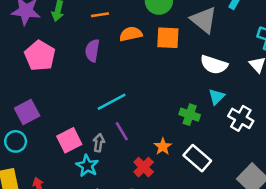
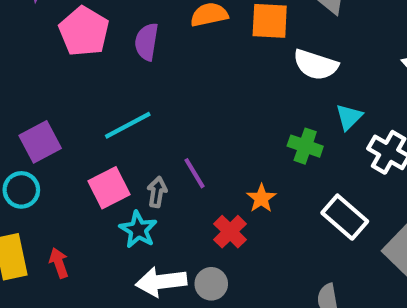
pink pentagon: (40, 56) -> (84, 31), moved
white semicircle: (214, 65) -> (316, 65), moved
cyan line: (112, 102) -> (128, 125), moved
white rectangle: (197, 158) -> (345, 217), moved

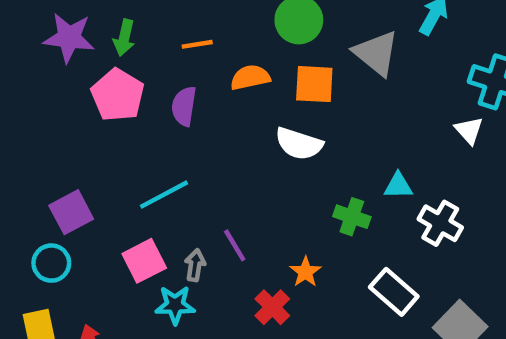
white semicircle: (316, 65) -> (299, 144), moved
cyan triangle: (349, 117) -> (398, 186), turned 44
cyan star: (138, 230) -> (175, 305), turned -30

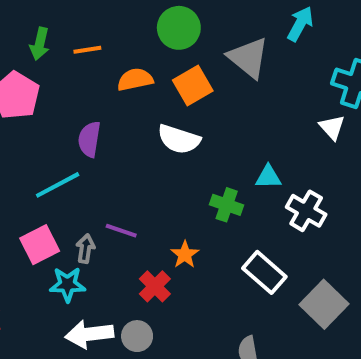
green arrow: (124, 38) -> (40, 44), moved
orange square: (314, 84) -> (193, 86), turned -33
purple semicircle: (184, 106) -> (89, 139), moved
purple line: (235, 245) -> (121, 231), turned -40

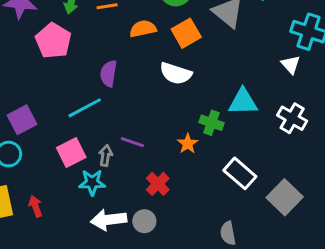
cyan triangle: (268, 177) -> (243, 102), size x1.5
white cross: (306, 211) -> (292, 118), moved
orange star: (185, 255) -> (188, 144), moved

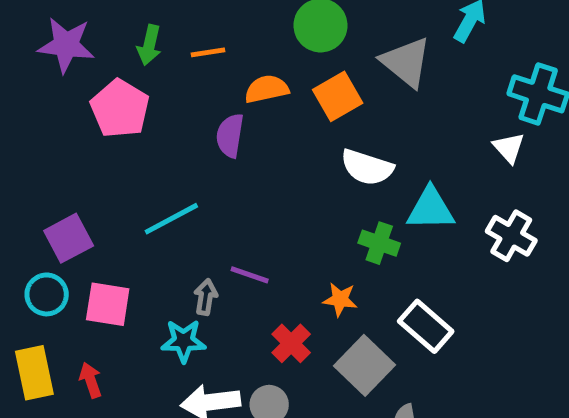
purple semicircle: (109, 73) -> (230, 136), moved
white semicircle: (176, 73) -> (367, 167), moved
orange star: (188, 144) -> (340, 299), moved, turned -30
pink square: (71, 153) -> (108, 304), moved, turned 36
gray square: (285, 197) -> (365, 365), moved

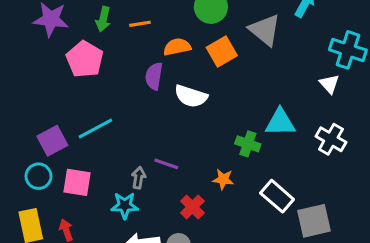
white semicircle: (367, 167) -> (191, 96), moved
cyan line: (171, 219) -> (95, 128), moved
gray square: (365, 365) -> (314, 221), moved, turned 33

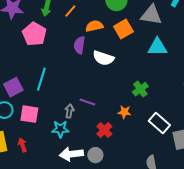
orange line: (140, 24) -> (70, 11), turned -40
gray triangle: (265, 30) -> (151, 15), turned -30
cyan triangle: (280, 122) -> (157, 47), moved
cyan line: (95, 128) -> (41, 79), turned -45
green cross: (248, 144) -> (140, 89), turned 35

